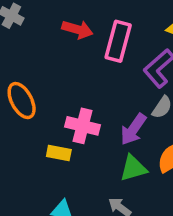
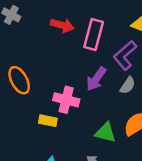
purple arrow: (133, 129) -> (96, 79), moved
green triangle: (133, 168) -> (105, 132), turned 30

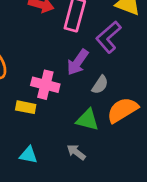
gray semicircle: (128, 85) -> (100, 85), moved

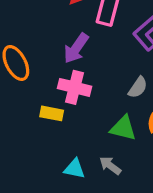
purple arrow: (78, 62) -> (76, 48), moved
cyan triangle: (29, 155) -> (74, 169), moved

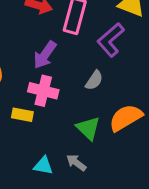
gray semicircle: (138, 87) -> (94, 80), moved
green triangle: (123, 128) -> (88, 128), turned 30

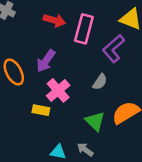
purple arrow: (45, 55) -> (46, 61), moved
pink cross: (43, 91) -> (58, 90), turned 35

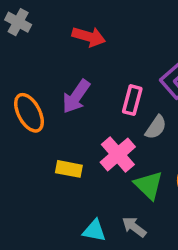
pink rectangle: (84, 29) -> (132, 100), moved, size x0.7
pink cross: (58, 90) -> (118, 154), moved

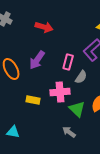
pink cross: (118, 154) -> (60, 92), turned 36
cyan triangle: (94, 231) -> (13, 132), moved

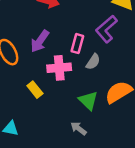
pink cross: (60, 92) -> (59, 68), moved
yellow rectangle: (33, 100) -> (35, 90), turned 40

